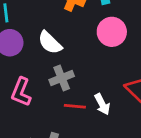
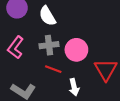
pink circle: (112, 32) -> (76, 50), moved
white arrow: (102, 104) -> (74, 87), moved

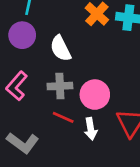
white arrow: (74, 87) -> (91, 129), moved

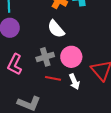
white semicircle: (60, 48) -> (56, 29), moved

